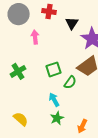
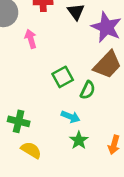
green cross: (18, 71) -> (19, 121), moved, turned -35
cyan arrow: (54, 100) -> (71, 117), turned 152

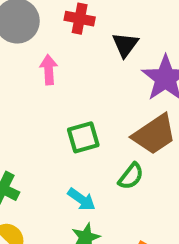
green semicircle: (88, 90) -> (131, 176), moved

